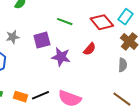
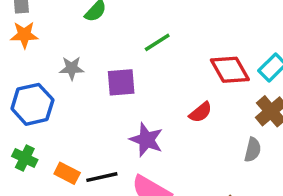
green line: (65, 22) -> (157, 42), moved, turned -63
purple star: (61, 57) -> (146, 140), moved

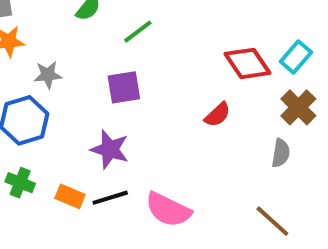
green line: (157, 42) -> (138, 32), moved
gray star: (72, 68) -> (48, 75), moved
purple star: (146, 140) -> (110, 149), moved

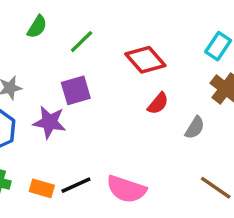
red diamond: (247, 63) -> (145, 60), moved
purple star: (110, 149) -> (49, 122), moved
gray semicircle: (281, 153) -> (195, 128), moved, turned 30

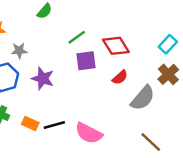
green line: (82, 42) -> (77, 37), moved
purple square: (76, 90) -> (86, 61), moved
gray semicircle: (195, 128) -> (143, 98), size x1.6

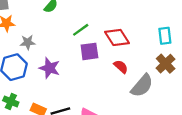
cyan rectangle: (168, 44) -> (165, 36), turned -49
red semicircle: (120, 77) -> (121, 67), turned -96

